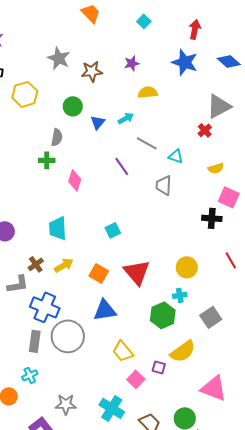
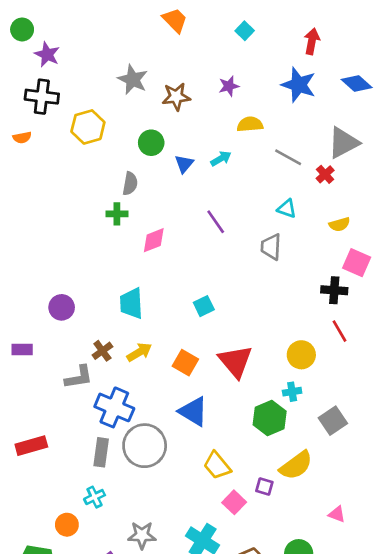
gray line: (147, 143) -> (288, 157), moved
pink diamond: (75, 180) -> (154, 240), turned 50
red line: (231, 260) -> (340, 331), moved
blue triangle: (105, 310) -> (193, 411), turned 40
pink triangle: (214, 388) -> (337, 514), size x0.5

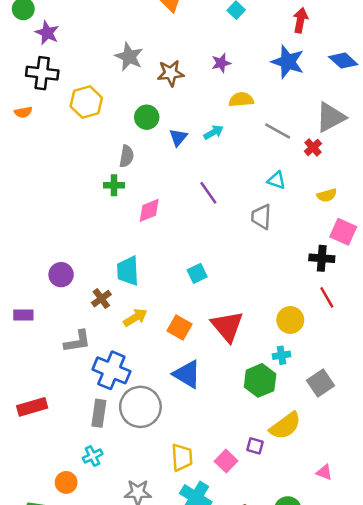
brown cross: (102, 351) -> (101, 299), moved
yellow trapezoid: (217, 465) -> (182, 457), moved, turned -144

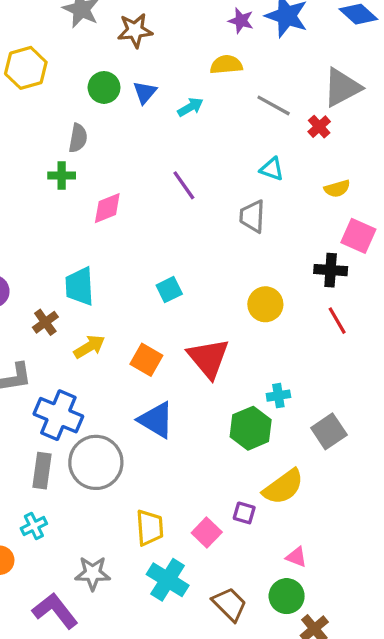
purple star: (221, 63) -> (241, 21), moved, turned 30
blue triangle: (178, 137) -> (145, 92), moved
yellow circle: (290, 320) -> (265, 304), moved
pink triangle: (324, 472) -> (296, 557), moved

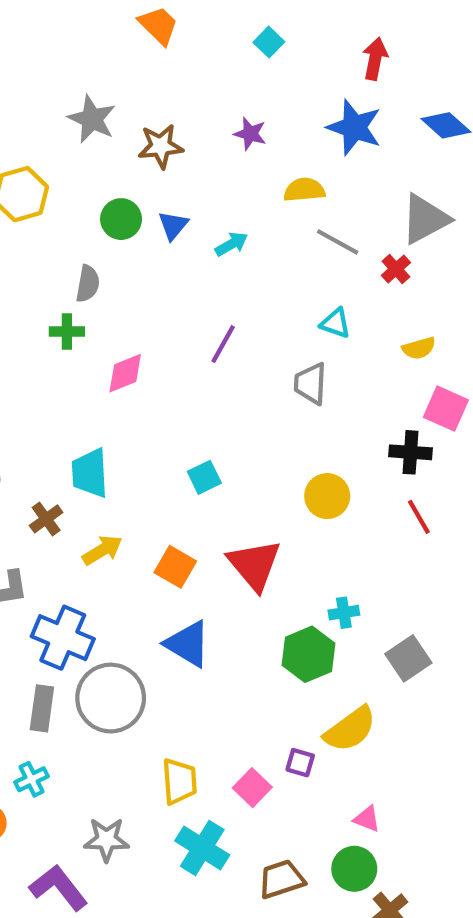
purple star: (241, 21) -> (250, 134), moved
yellow semicircle: (226, 65) -> (304, 190), moved
purple line: (184, 185) -> (223, 344), turned 64
brown trapezoid: (230, 604) -> (281, 879), turned -63

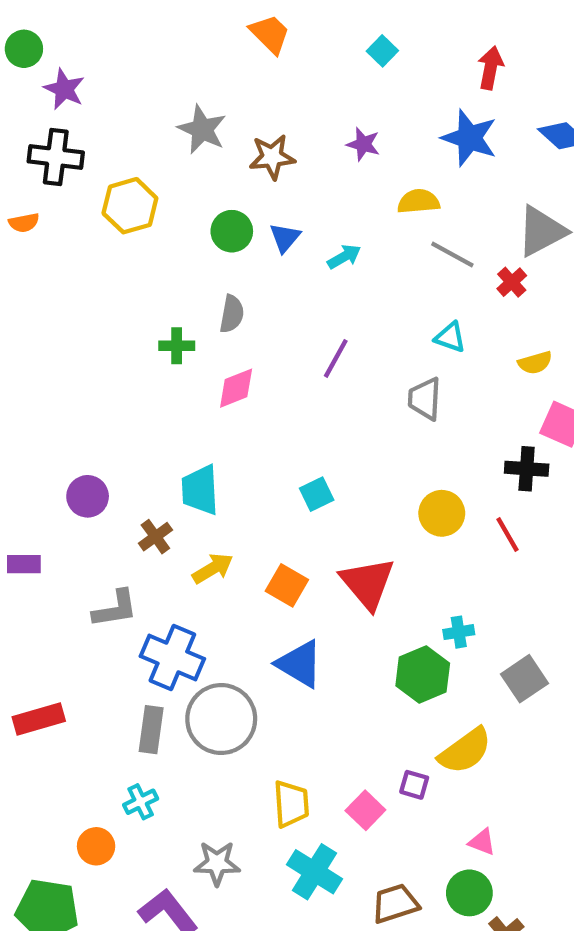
gray semicircle: (88, 284) -> (232, 314), moved
red line: (419, 517) -> (508, 534), moved

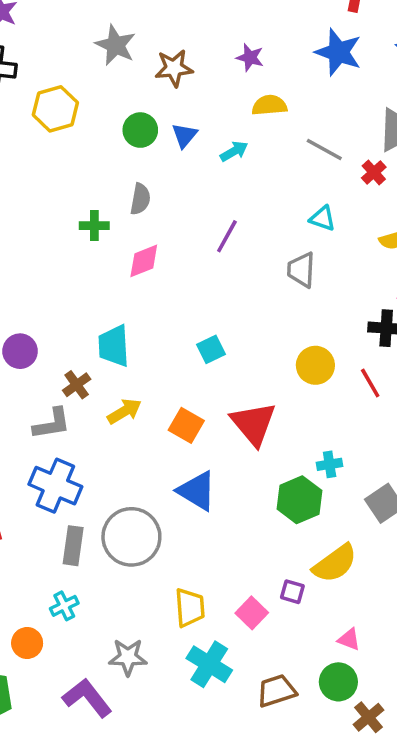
yellow semicircle: (418, 201) -> (269, 105), moved
gray L-shape: (115, 609) -> (52, 424), moved
blue cross: (172, 658) -> (55, 486), moved

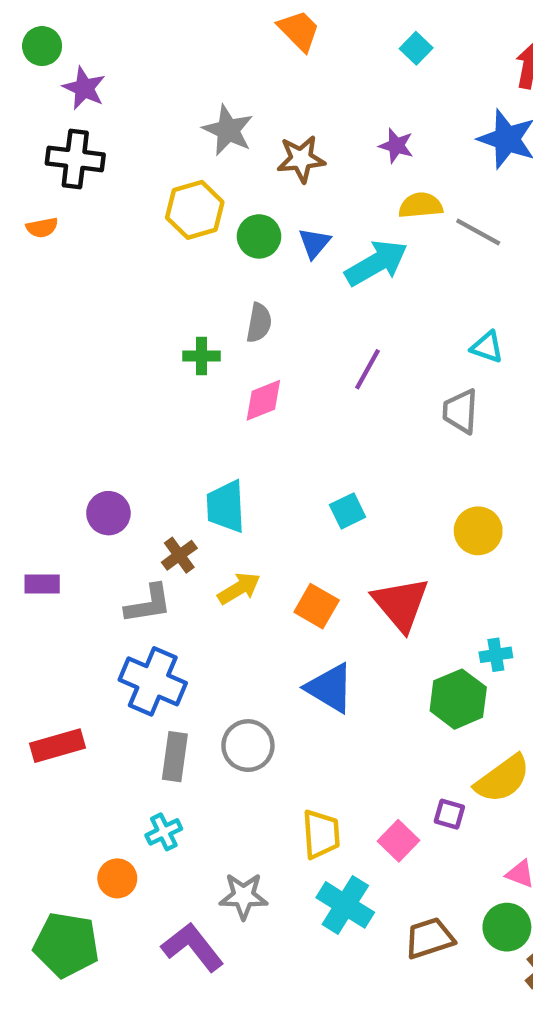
yellow hexagon: (55, 109) -> (195, 210), moved
gray line: (324, 150) -> (478, 232), moved
cyan arrow: (234, 151) -> (376, 263), size x1.8
gray circle: (131, 537) -> (248, 746), size x0.7

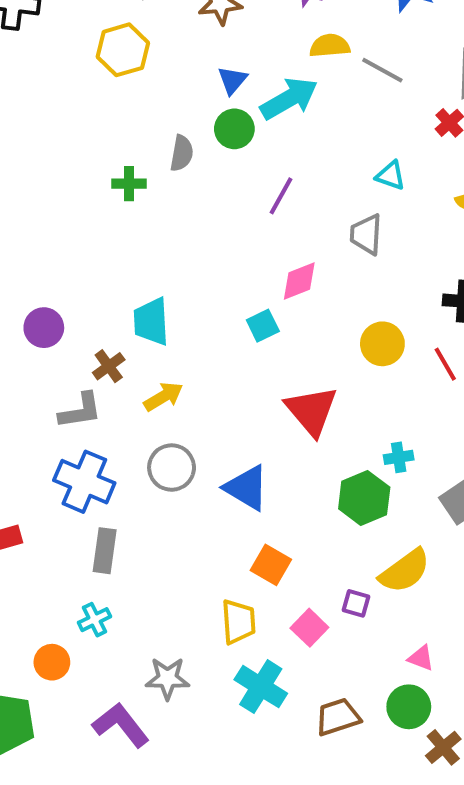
green circle: (259, 236) -> (234, 129), moved
pink diamond: (263, 400) -> (299, 281), moved
orange square: (317, 606) -> (271, 565), moved
gray circle: (248, 746) -> (172, 468), moved

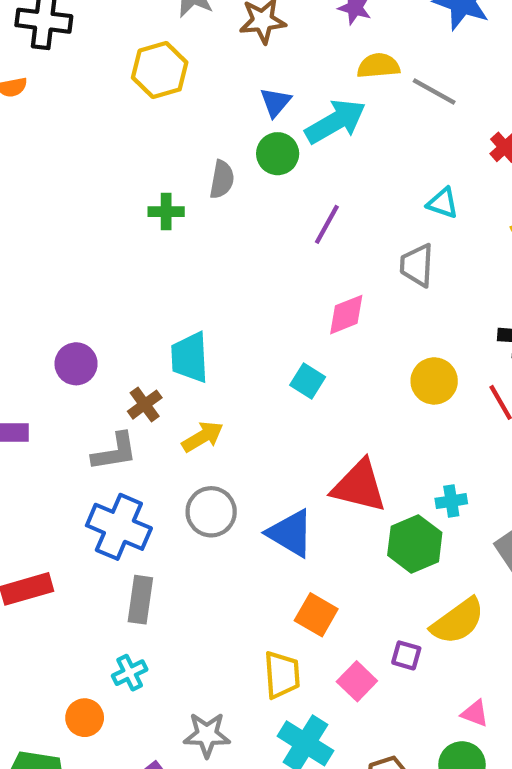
cyan square: (263, 326) -> (308, 381), moved, turned -32
red triangle: (311, 411) -> (359, 486), moved, turned -36

